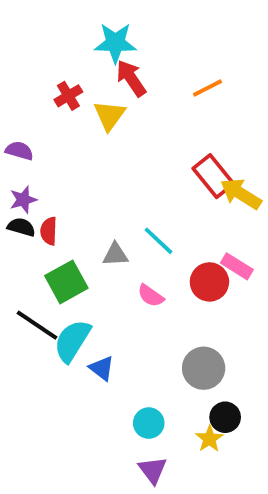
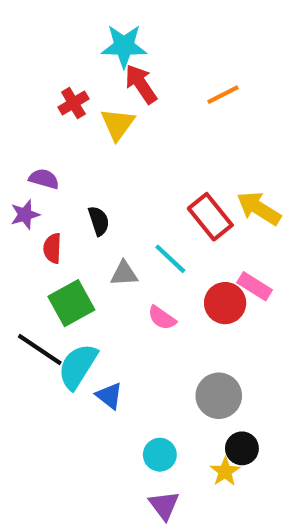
purple semicircle: (19, 151) -> (44, 179), moved
red rectangle: (213, 176) -> (210, 217), moved
black semicircle: (21, 227) -> (99, 221), moved, turned 56

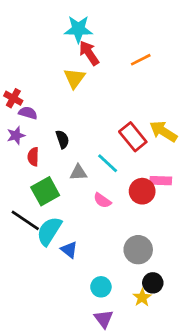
red cross: (73, 103) -> (13, 98), moved, turned -30
pink rectangle: (255, 286) -> (161, 181), turned -30

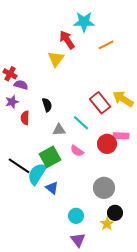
cyan star: (78, 29) -> (84, 22), moved
green square: (45, 191) -> (50, 157), moved

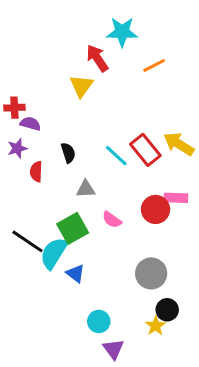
red cross: (10, 74) -> (14, 108), turned -32
cyan line: (81, 123) -> (116, 156), moved
cyan circle: (76, 216) -> (99, 321), moved

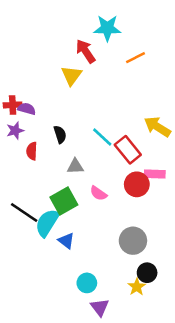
red cross: (14, 108) -> (13, 105), moved
red rectangle: (145, 150) -> (128, 150), moved

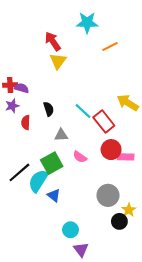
red arrow: (86, 51) -> (53, 41), moved
pink rectangle: (155, 174) -> (126, 157), moved
black line: (24, 213) -> (19, 172), turned -75
yellow star: (137, 287) -> (129, 210), moved

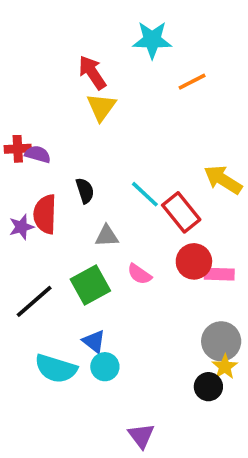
purple star: (12, 106) -> (21, 227), moved
red semicircle: (26, 123) -> (45, 214), size x1.5
cyan semicircle: (38, 181) -> (56, 369), moved, turned -105
gray circle: (108, 195) -> (221, 341), moved
cyan circle: (70, 230) -> (105, 367), moved

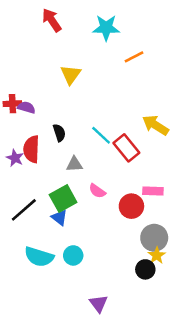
red arrow: (92, 73) -> (52, 20), moved
purple star: (21, 227) -> (15, 158), turned -30
red circle: (194, 261) -> (131, 206), moved
blue triangle: (94, 341) -> (59, 218), moved

